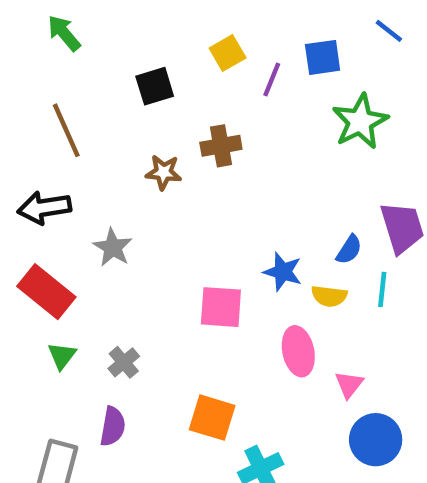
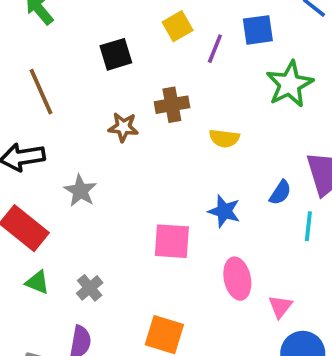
yellow semicircle: (329, 296) -> (224, 138), moved
green triangle: (62, 356) -> (37, 282), turned -45

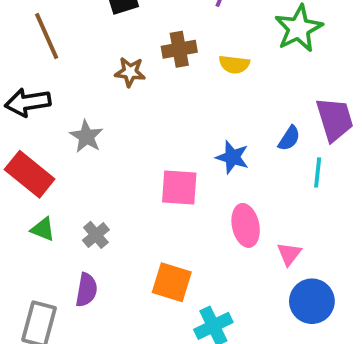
yellow semicircle: (224, 138) -> (234, 64), moved

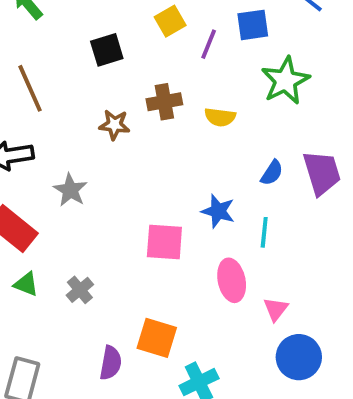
blue semicircle: (289, 138) -> (272, 173), moved
cyan line: (318, 172) -> (264, 232), moved
purple semicircle: (86, 290) -> (111, 363), moved

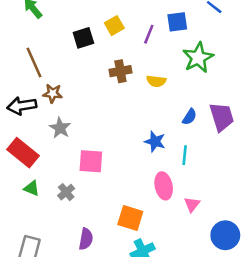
yellow square: (170, 21) -> (114, 26), moved
brown star: (114, 125) -> (53, 93), moved
pink square: (164, 242) -> (91, 161), moved
orange square: (157, 338) -> (130, 218), moved
blue circle: (299, 357) -> (225, 235), moved

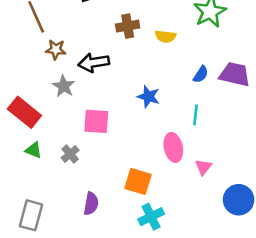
black arrow: (22, 106) -> (94, 63), moved
purple trapezoid: (222, 117) -> (235, 74), turned -60
blue star: (155, 142) -> (148, 97), moved

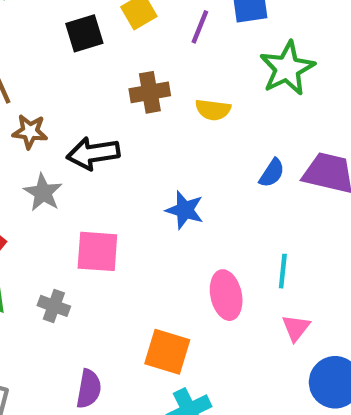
cyan line: (195, 115) -> (283, 271), moved
gray cross: (70, 154) -> (54, 306), turned -30
pink triangle: (203, 167) -> (296, 328), moved

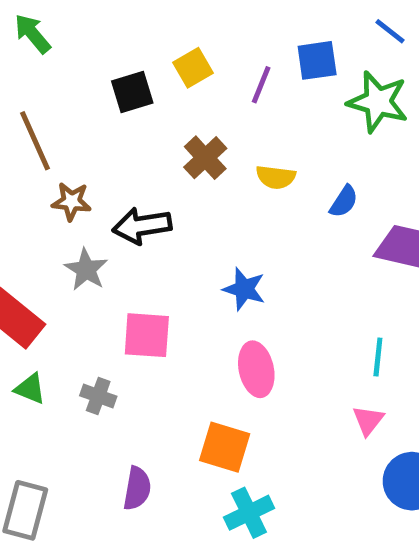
green star: (287, 68) -> (378, 102), moved, turned -30
brown cross: (150, 92) -> (205, 158), turned -33
blue semicircle: (272, 173) -> (344, 201), moved
cyan line: (283, 271) -> (378, 357), moved
pink ellipse: (226, 295) -> (256, 369), moved

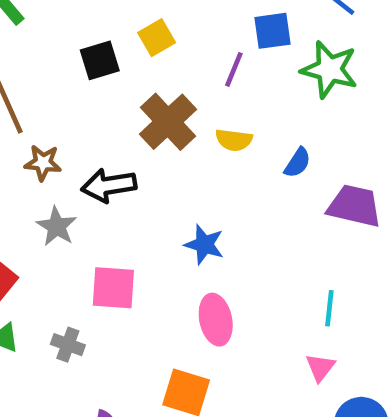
purple line: (261, 85) -> (234, 69), moved
brown cross: (205, 158) -> (168, 122), size x1.4

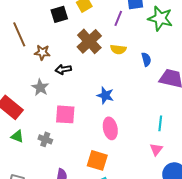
brown star: (43, 163) -> (42, 52), moved
blue semicircle: (298, 163) -> (146, 59), turned -48
black arrow: (109, 185) -> (63, 69), size x0.7

